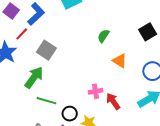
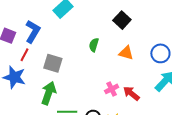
black square: (148, 32) -> (122, 20), moved
green semicircle: (103, 36) -> (94, 45), moved

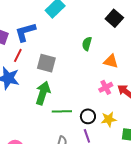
blue L-shape: (33, 32) -> (25, 32), turned -135
orange triangle: (126, 53) -> (111, 61), moved

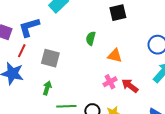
black square: (114, 18) -> (118, 13), turned 36
green arrow: (43, 93) -> (47, 88), size x0.6

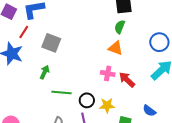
green semicircle: (91, 38) -> (120, 27), moved
pink cross: (110, 82) -> (108, 73), turned 32

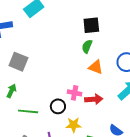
orange triangle: (116, 48) -> (96, 67), moved
red arrow: (127, 80) -> (94, 99), turned 132
black circle: (87, 100) -> (58, 106), moved

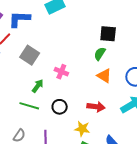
green arrow: (11, 91) -> (38, 86), moved
pink cross: (75, 93) -> (61, 72), moved
yellow star: (74, 125) -> (82, 129), moved

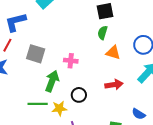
green arrow: (38, 86) -> (52, 81), size x1.5
green line: (29, 106) -> (38, 104), moved
yellow star: (82, 129) -> (59, 108), moved

